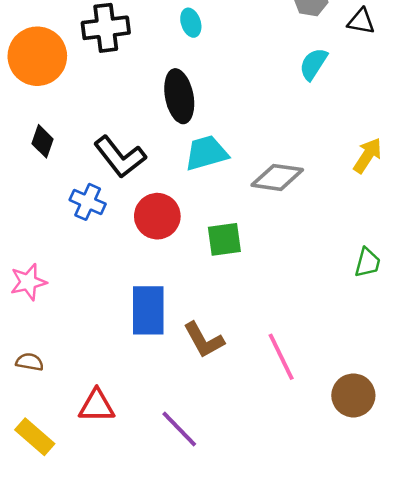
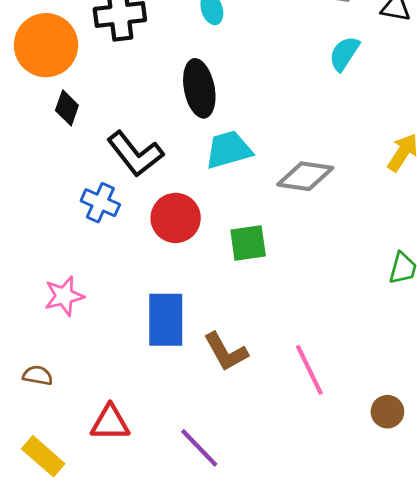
black diamond: (42, 141) -> (67, 108), moved
pink star: (28, 282) -> (64, 296), moved
brown circle: (353, 395) -> (387, 412), size x0.7

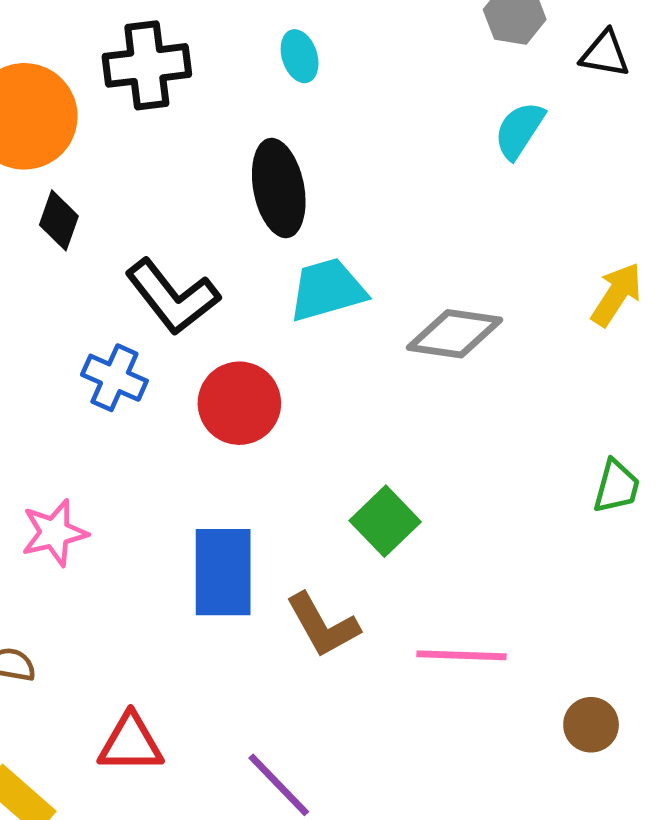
green square: (248, 243) -> (385, 521), moved, turned -36
pink line: (309, 370) -> (461, 655), turned -62

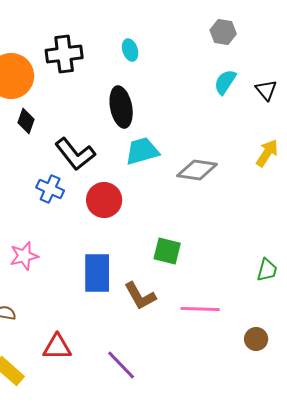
black triangle: (605, 54) -> (266, 90), moved, turned 40
green trapezoid: (616, 486) -> (267, 270), moved
green square: (385, 521) -> (167, 251), turned -32

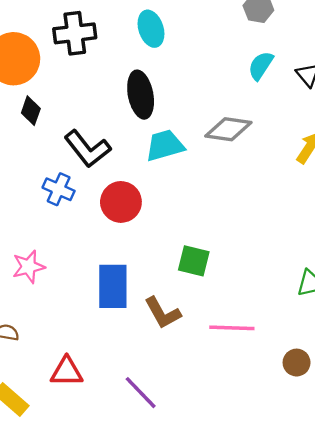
cyan ellipse: (130, 50) -> (151, 29), size x1.4
gray diamond: (197, 170) -> (228, 129), moved

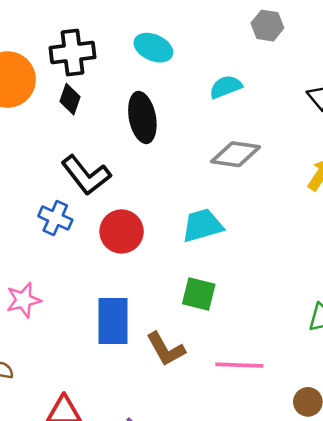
cyan ellipse: (151, 29) -> (153, 48), turned -48
cyan semicircle: (261, 66) -> (226, 87), moved, turned 36
black diamond: (31, 111) -> (70, 99), moved
cyan trapezoid: (165, 145) -> (202, 225), moved

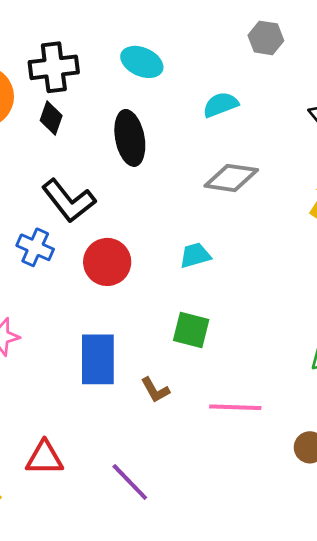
cyan trapezoid: (202, 225) -> (195, 255), size x0.7
brown L-shape: (166, 349) -> (155, 390), size x0.7

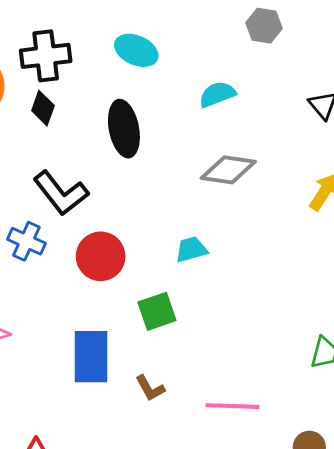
green square: (191, 330) -> (157, 311), moved, turned -33

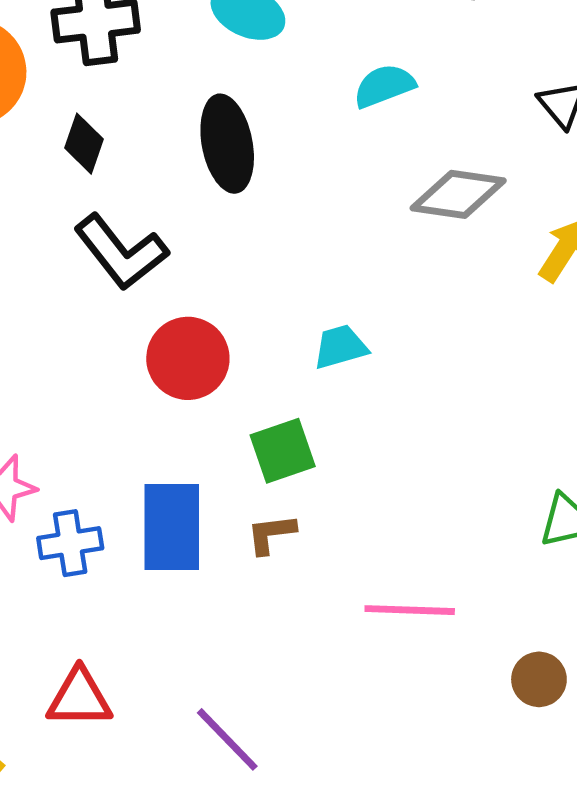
black diamond: (43, 108) -> (84, 144), moved
gray diamond: (228, 170) -> (458, 194), moved
blue cross: (26, 241) -> (70, 543), moved, turned -33
brown L-shape: (150, 388) -> (271, 534), moved, turned 112

